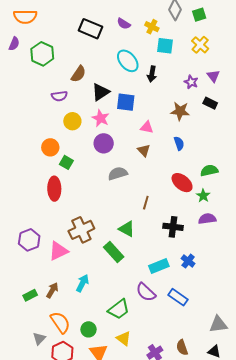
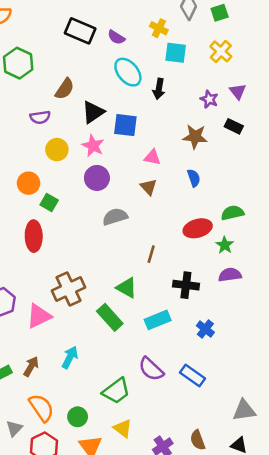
purple semicircle: (124, 24) -> (116, 37), moved
red ellipse: (182, 183) -> (198, 228), turned -55
cyan rectangle: (159, 266) -> (158, 320), moved

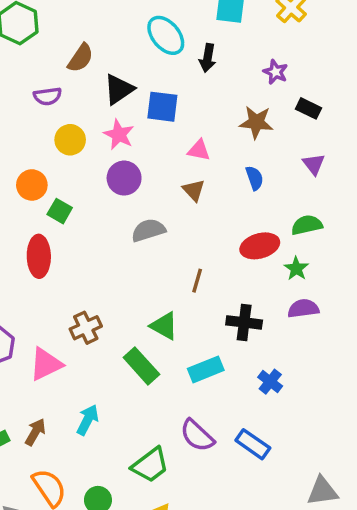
purple triangle: (238, 91) -> (314, 164), moved
brown cross: (69, 289) -> (86, 328), size x0.7

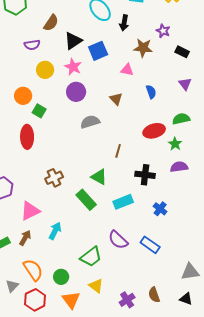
blue square: (162, 107) -> (98, 51), turned -30
brown star: (256, 122) -> (143, 48), moved
pink triangle: (199, 150) -> (127, 70), moved
pink triangle: (46, 364) -> (30, 211), moved

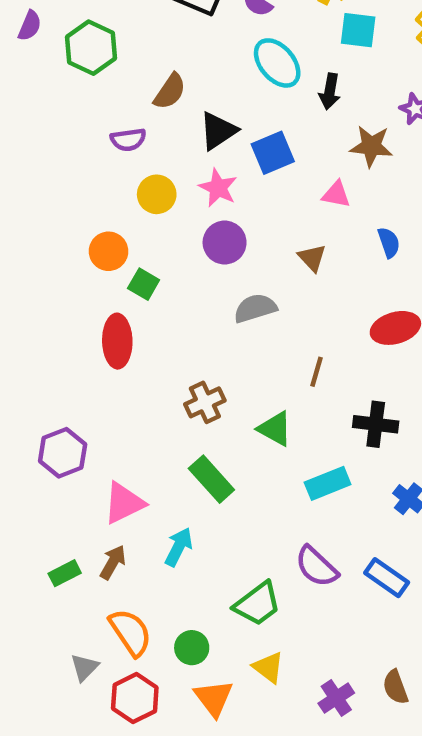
brown cross: (54, 178) -> (205, 402), moved
green rectangle: (86, 200) -> (211, 479), moved

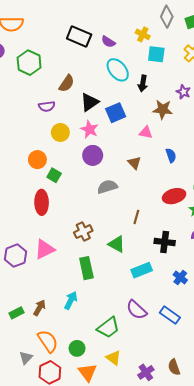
green rectangle: (211, 479) -> (86, 268), turned 30
pink triangle: (124, 503) -> (45, 249), moved

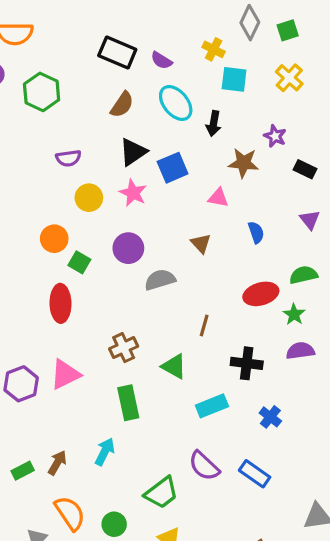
brown semicircle: (67, 83) -> (122, 105), moved
purple circle: (93, 155) -> (128, 248), moved

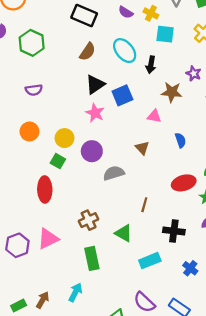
purple semicircle: (161, 60) -> (126, 12), moved
purple semicircle: (68, 158) -> (34, 90), moved
yellow circle: (89, 198) -> (64, 138), moved
orange circle: (54, 239) -> (29, 131), moved

